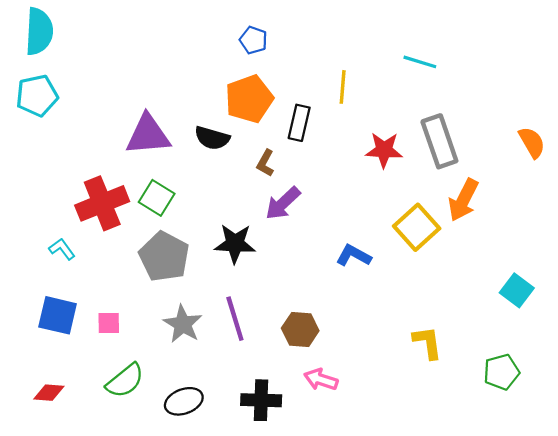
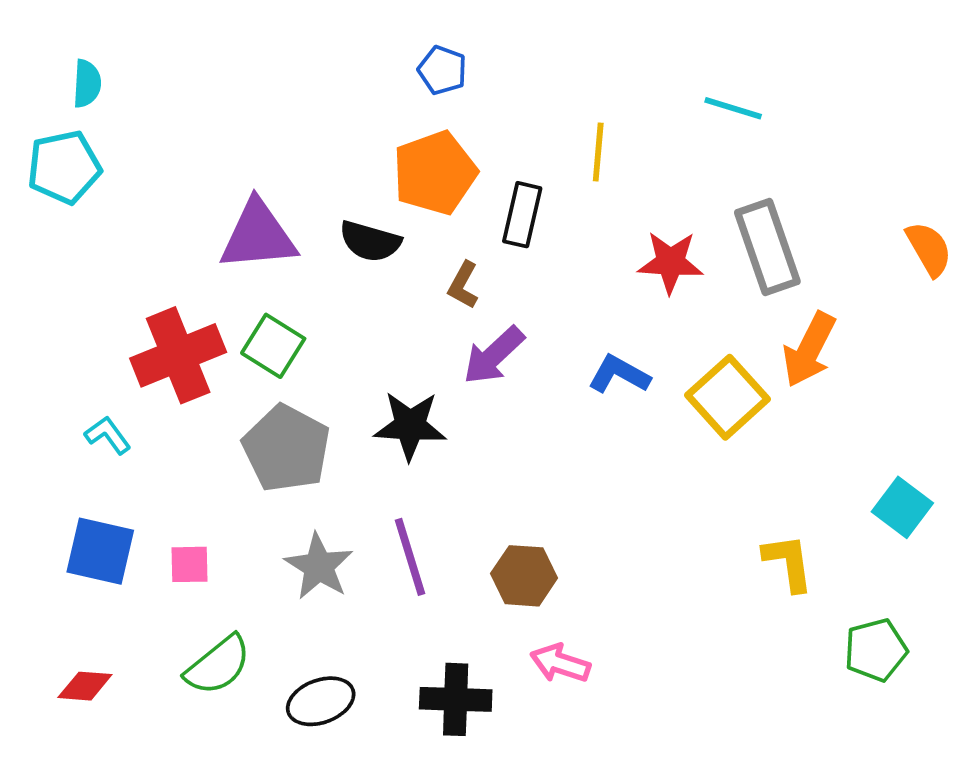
cyan semicircle: (39, 31) -> (87, 84), moved, size x0.6
blue L-shape: (354, 256) -> (619, 374), moved
yellow L-shape: (427, 343) -> (788, 563), moved

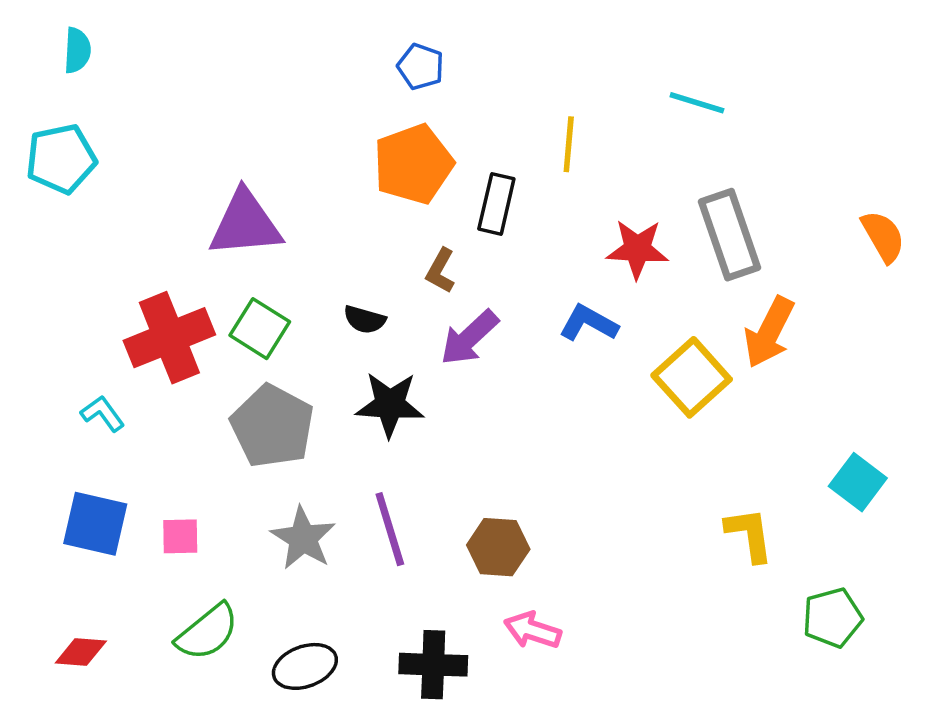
cyan semicircle: (87, 84) -> (77, 50), moved
black semicircle: (370, 241) -> (365, 320), moved, size x0.7
blue L-shape: (619, 374) -> (589, 323), moved

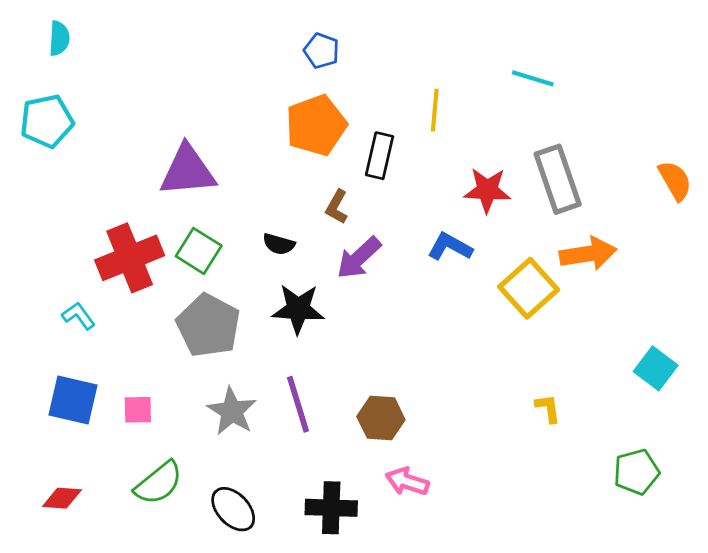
orange arrow: (769, 332) -> (588, 254), turned -126
yellow L-shape: (749, 535) -> (548, 408), moved, size x0.7
black ellipse: (305, 666) -> (233, 509), turned 66

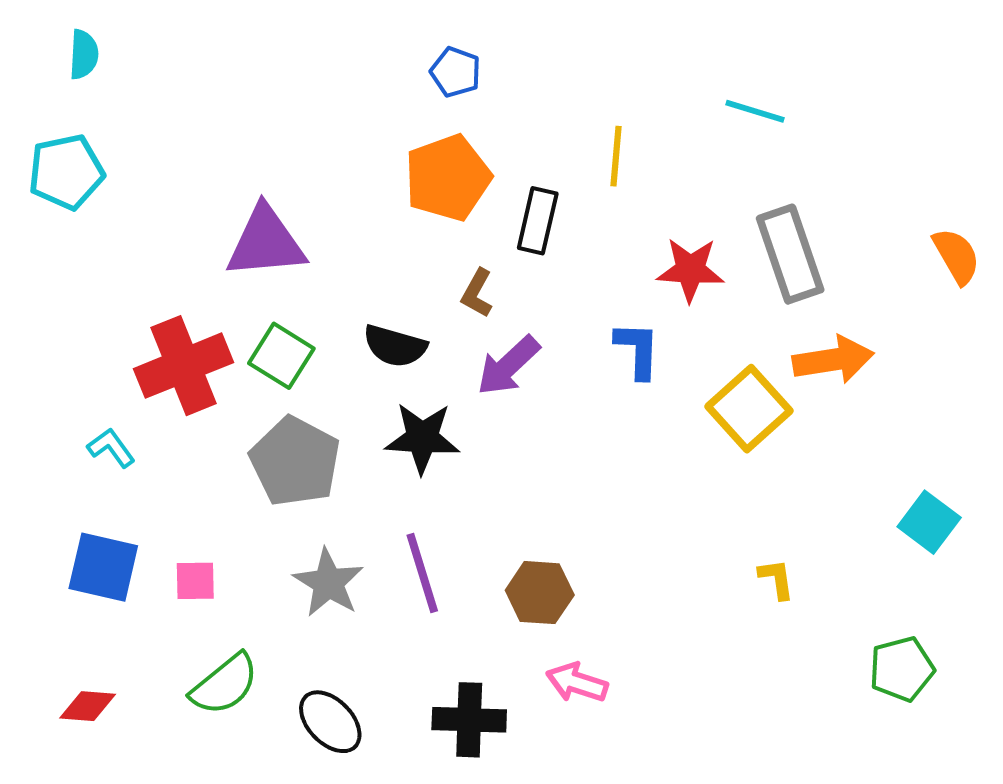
black semicircle: (279, 244) -> (395, 346), size x1.4
blue L-shape: (450, 247) -> (637, 350), turned 63

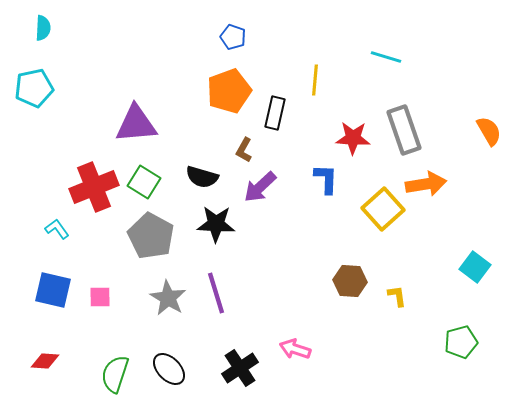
brown hexagon: (540, 593) -> (350, 281), moved
green semicircle: (225, 685) -> (115, 374), moved, turned 147
black cross: (469, 720) -> (240, 368), turned -36

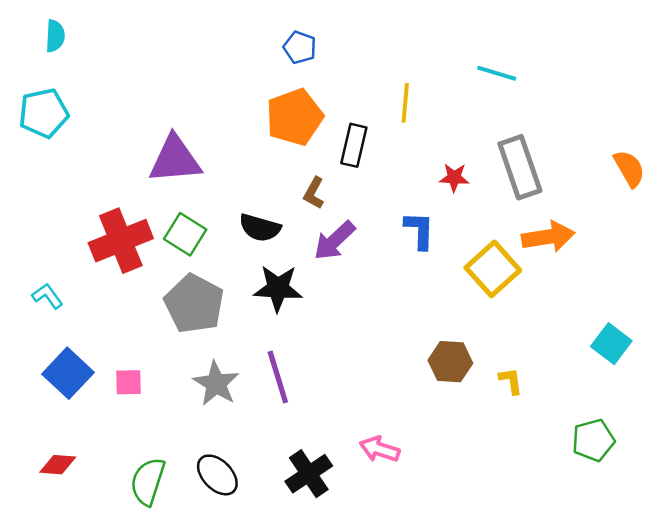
red star: (353, 138) -> (454, 178), size x0.7
cyan L-shape: (57, 229) -> (47, 296), moved
blue square: (53, 290) -> (68, 373), turned 30

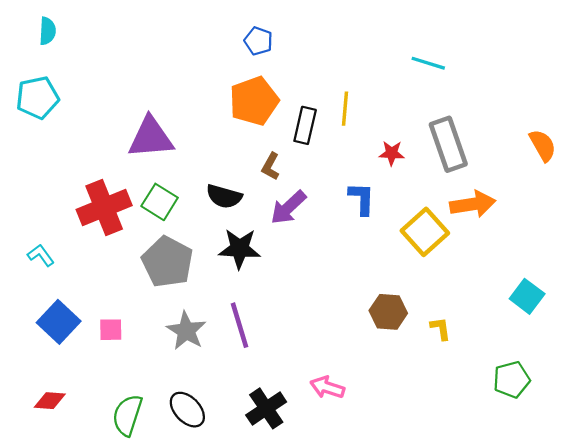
yellow line: (405, 103) -> (345, 109), moved

